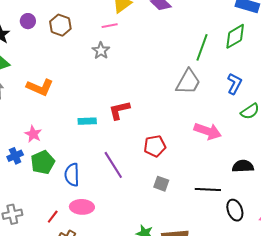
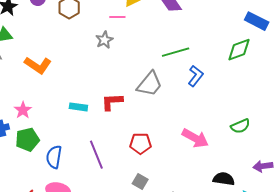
green line: (202, 47) -> (176, 52), moved, turned 44
gray trapezoid: (188, 82) -> (150, 84), moved
blue L-shape: (234, 84) -> (196, 76), moved

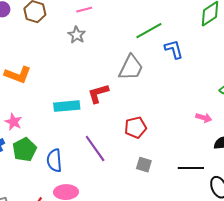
blue L-shape: (196, 76) -> (174, 49), turned -40
cyan rectangle: (78, 107) -> (67, 106), size x1.4
pink arrow: (195, 138) -> (204, 118), moved, size x0.6

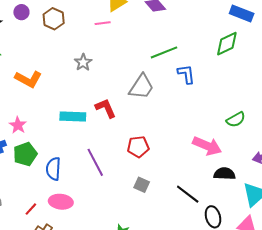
gray star: (77, 35) -> (83, 62), moved
red L-shape: (98, 93) -> (106, 108), turned 75
pink arrow: (204, 118) -> (207, 146), size x1.8
black line: (191, 168) -> (188, 194), turned 30

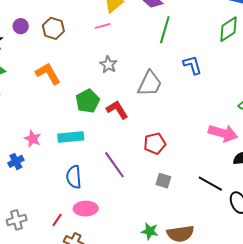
green line: (164, 52) -> (165, 30), moved, turned -44
gray star: (83, 62) -> (108, 65), moved
orange L-shape: (28, 79) -> (48, 74), moved, turned -140
cyan rectangle: (73, 117) -> (71, 137), moved
green pentagon: (25, 154) -> (88, 101), moved

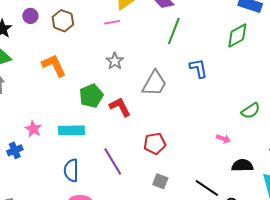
pink arrow: (223, 133) -> (223, 139), size x0.5

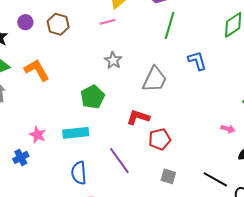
orange L-shape: (54, 65) -> (37, 70), moved
red L-shape: (120, 107) -> (138, 117), moved, turned -40

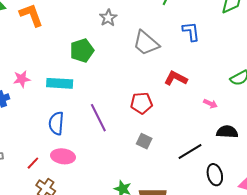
gray trapezoid: (155, 79) -> (146, 43), turned 96
red L-shape: (138, 117) -> (176, 78), moved
pink star: (38, 135) -> (22, 79), turned 30
black line: (215, 179) -> (190, 151), turned -70

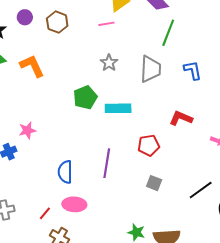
gray trapezoid: (146, 43) -> (151, 69), moved, turned -124
cyan rectangle: (60, 83) -> (118, 108), moved
purple line: (98, 118) -> (107, 163), turned 40

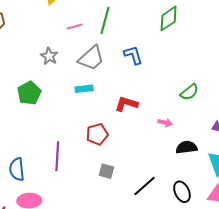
pink line: (106, 24) -> (75, 26), moved
gray trapezoid: (151, 69) -> (91, 58), turned 52
cyan rectangle: (118, 108) -> (84, 89), moved, size x0.7
black line: (201, 190) -> (144, 186), moved

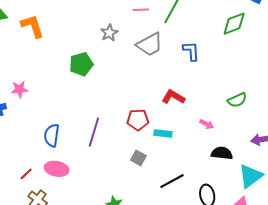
cyan rectangle: (84, 89) -> (163, 133), moved

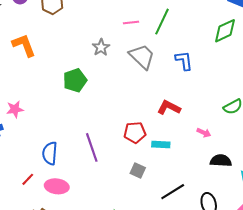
gray trapezoid: (150, 44) -> (142, 57), turned -104
purple line: (94, 132) -> (92, 147), turned -32
red line: (26, 174) -> (28, 179), moved

